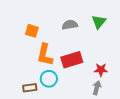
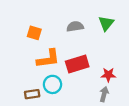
orange L-shape: (45, 55) -> (48, 59), turned -110

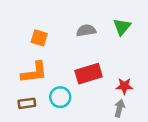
orange L-shape: (48, 59) -> (34, 72), moved
brown rectangle: (32, 94) -> (27, 103), moved

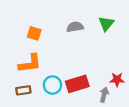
red rectangle: (89, 74) -> (77, 84), moved
red star: (124, 86) -> (117, 80), moved

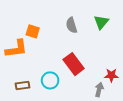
gray semicircle: (75, 27) -> (72, 25), turned -98
orange L-shape: (30, 63) -> (16, 49), moved
red rectangle: (77, 84) -> (74, 64), moved, turned 70

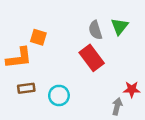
gray semicircle: (72, 25) -> (95, 30), moved
red rectangle: (74, 64) -> (92, 58), moved
brown rectangle: (22, 86) -> (26, 88), moved

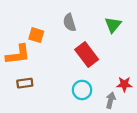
gray semicircle: (95, 30) -> (69, 22), moved
cyan circle: (59, 95) -> (82, 90), moved

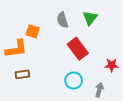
green triangle: (113, 25) -> (90, 18), moved
red star: (124, 84) -> (112, 65), moved

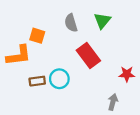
brown rectangle: (22, 74) -> (37, 81), moved
cyan circle: (74, 80) -> (59, 79), moved

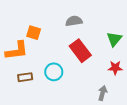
green triangle: (102, 21) -> (114, 39), moved
gray semicircle: (71, 23) -> (74, 21), moved, turned 98
brown rectangle: (37, 81) -> (25, 77), moved

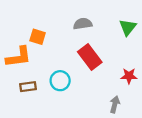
green triangle: (114, 39) -> (128, 27), moved

